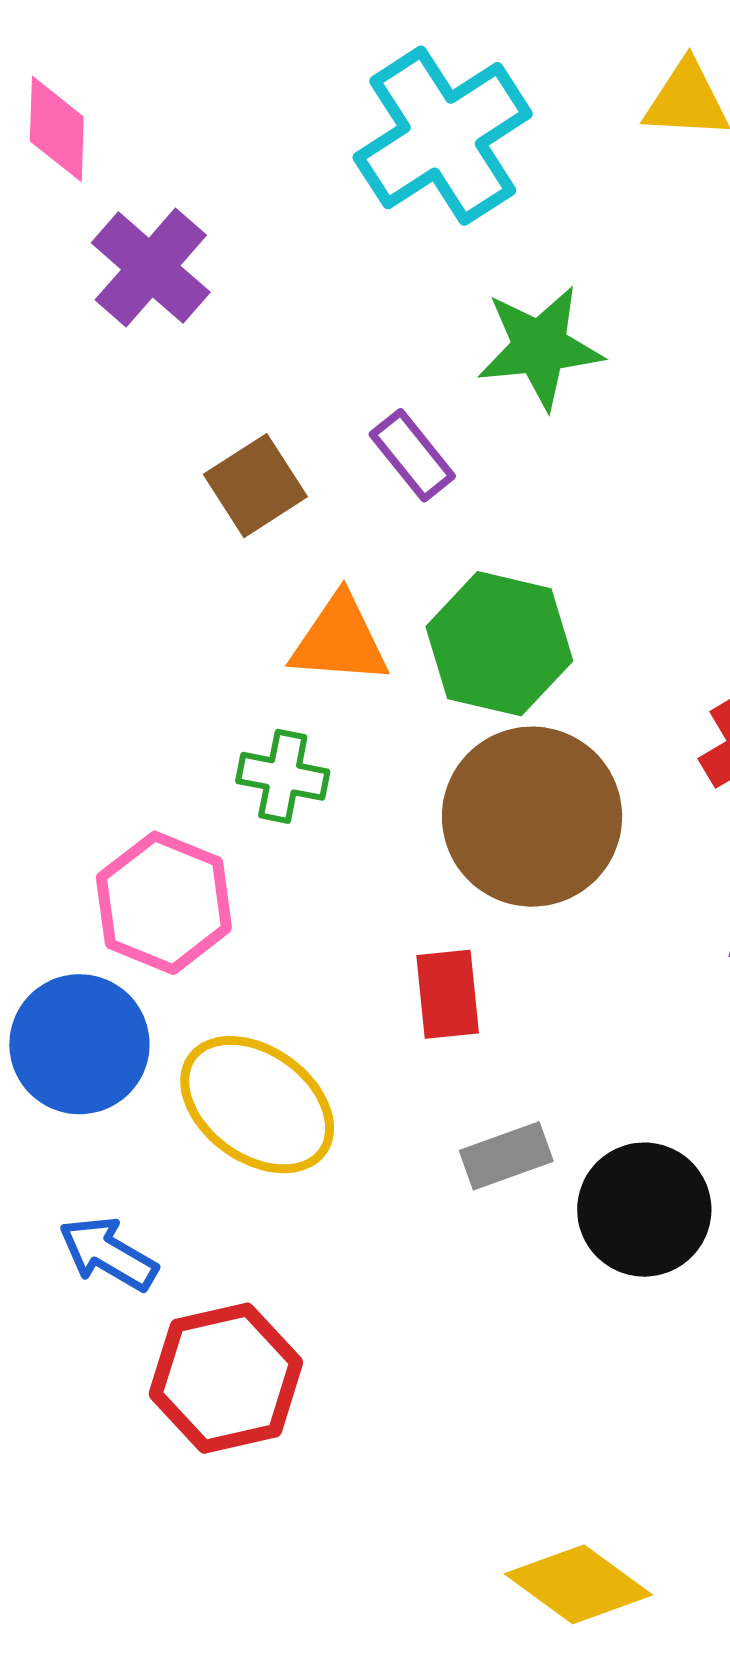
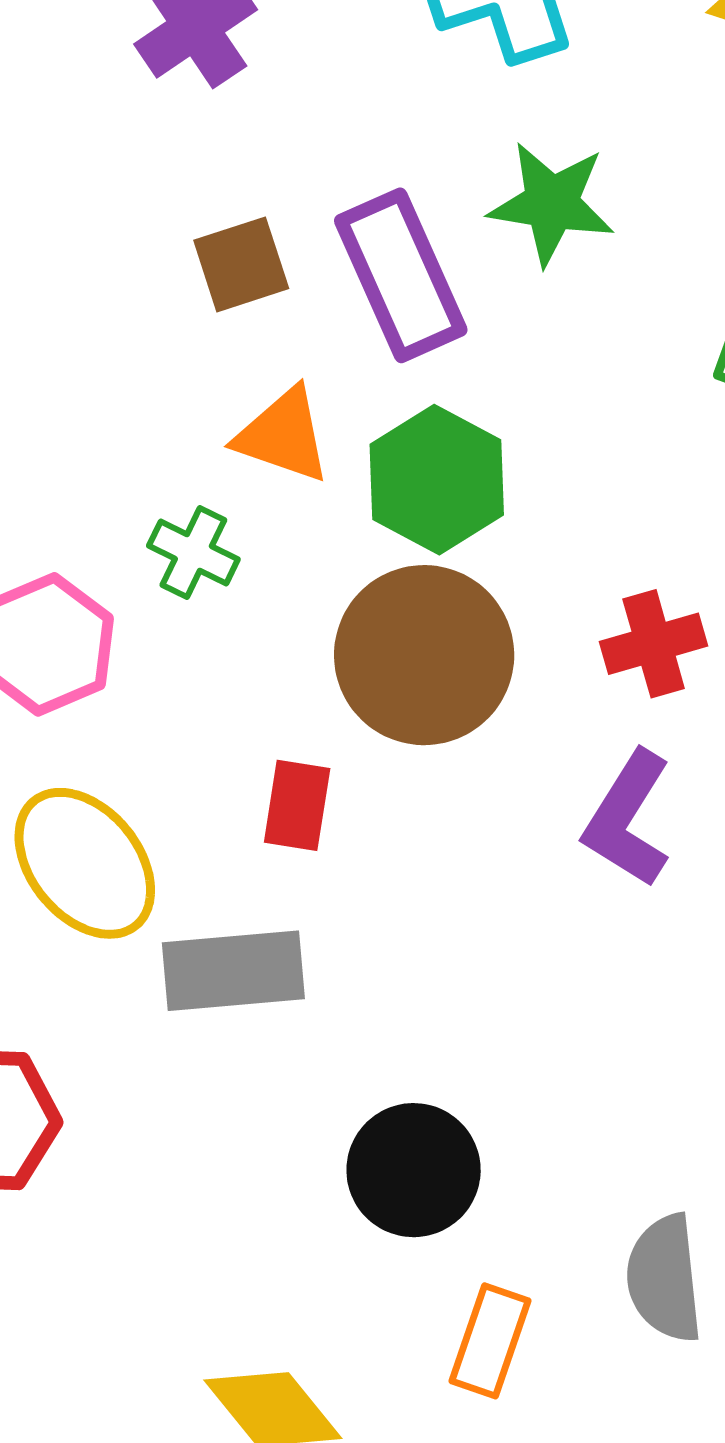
purple rectangle: (412, 455) -> (401, 275), size x1.8
gray rectangle: (506, 1156) -> (233, 971), moved, size x1.6
black circle: (644, 1210) -> (414, 1170), moved

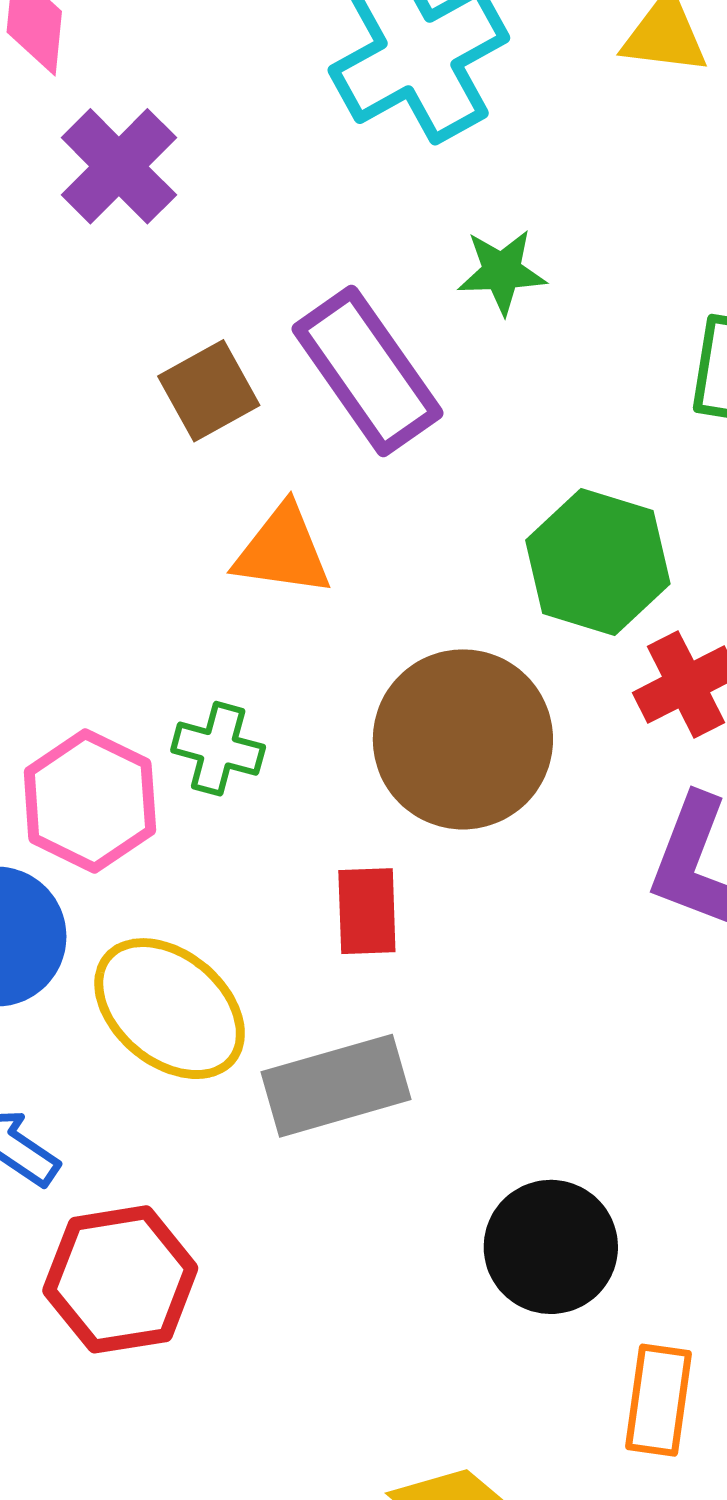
green star: (551, 203) -> (502, 272), size x0.7
green hexagon: (437, 480) -> (598, 562), moved
green cross: (193, 552) -> (218, 749), moved

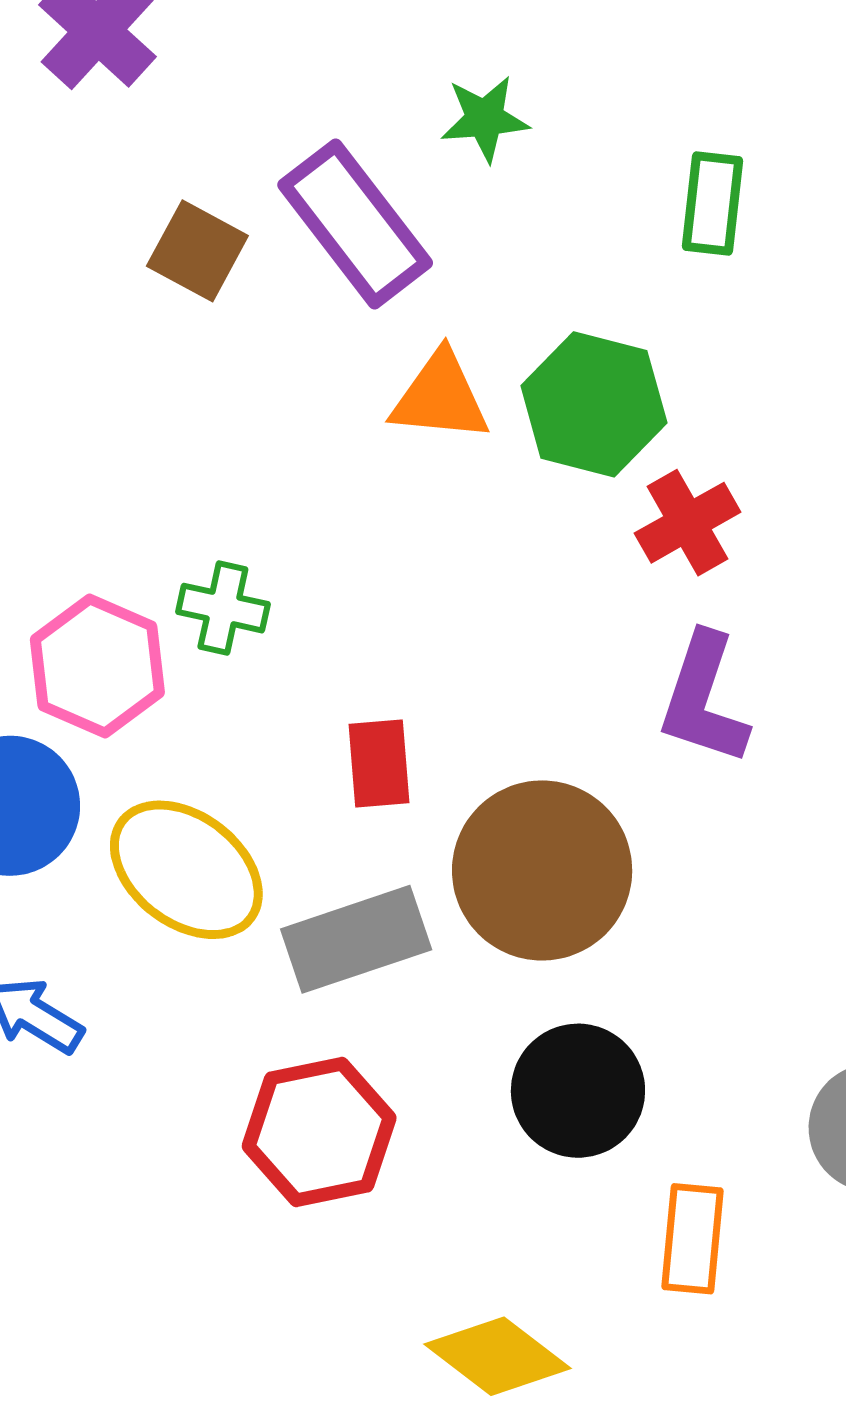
brown square: (209, 391) -> (197, 251), turned -30
orange triangle: (283, 551) -> (440, 397), moved
brown circle: (463, 739) -> (542, 870), moved
red hexagon: (120, 1279) -> (319, 1132), moved

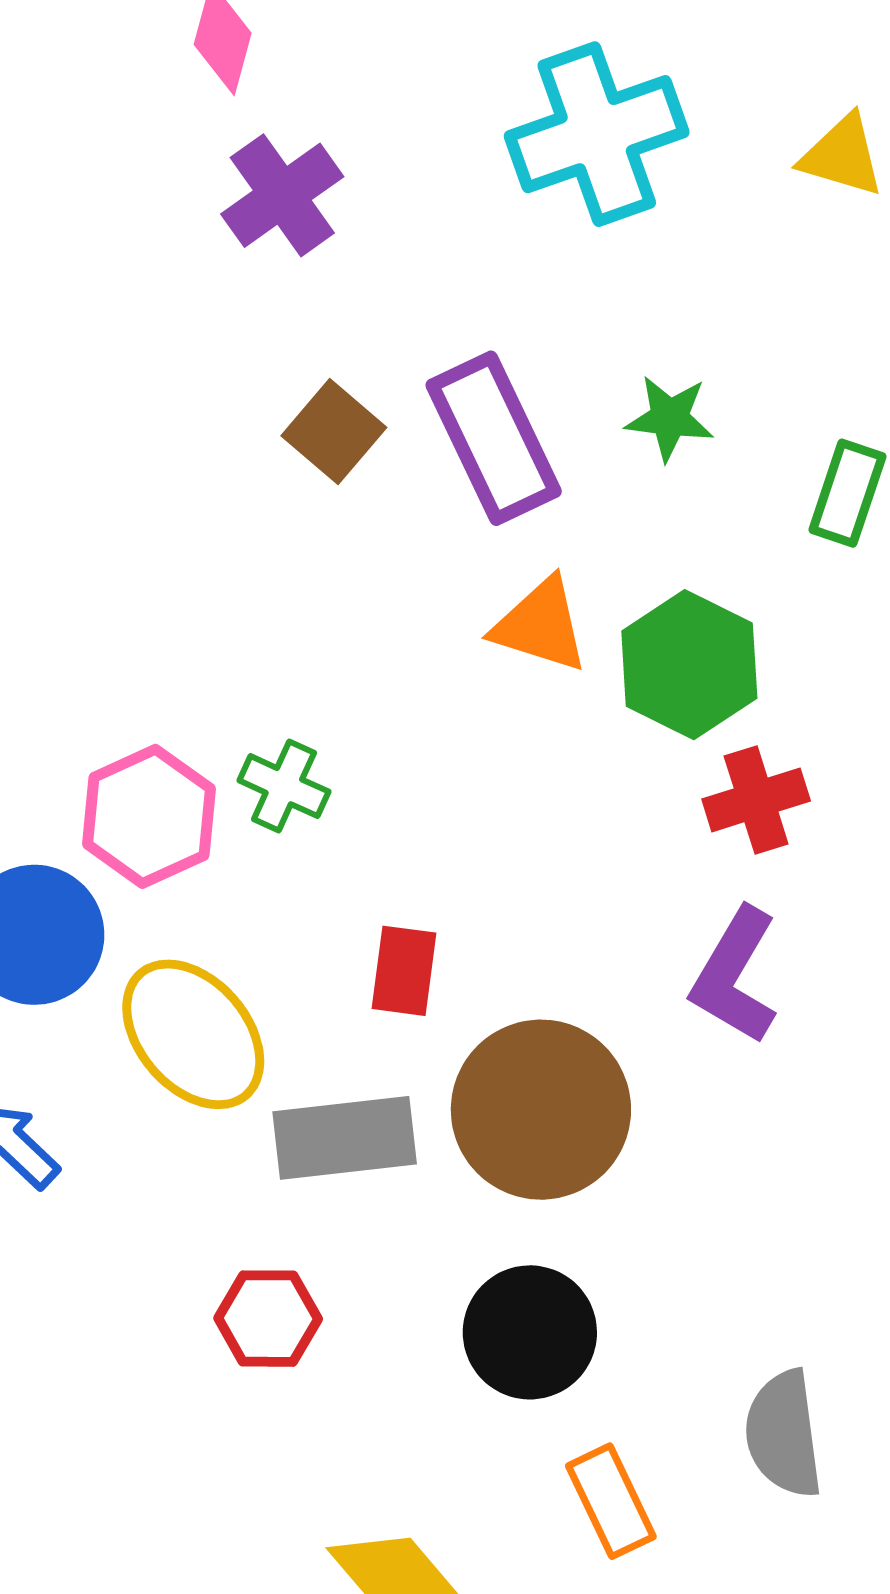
green star: (485, 119) -> (670, 418), moved
red hexagon: (319, 1132) -> (268, 1319), size x0.7
orange rectangle: (693, 1239) -> (611, 1501), turned -43

